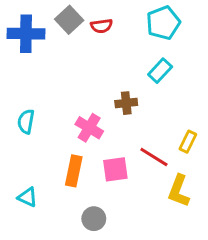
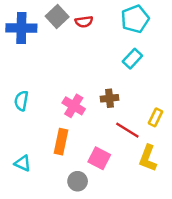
brown cross: (126, 103) -> (109, 98), moved
pink square: (115, 169) -> (99, 158), moved, turned 35

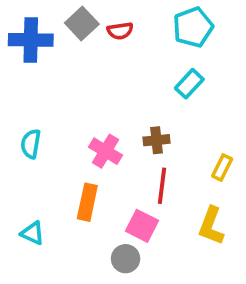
red line: (127, 130) -> (162, 186), moved, turned 65
gray circle: (78, 181) -> (126, 259), moved

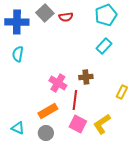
cyan semicircle: (31, 144) -> (18, 54), moved
red line: (162, 186) -> (75, 100), moved
orange rectangle: (87, 202) -> (48, 111), turned 48
yellow L-shape: (211, 226) -> (102, 124), moved, turned 35
gray circle: (126, 259) -> (46, 133), moved

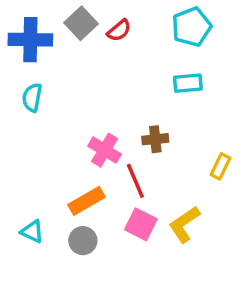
red semicircle: (66, 17) -> (119, 31), turned -32
cyan rectangle: (104, 46) -> (188, 83), turned 42
red line: (75, 100) -> (135, 181), turned -30

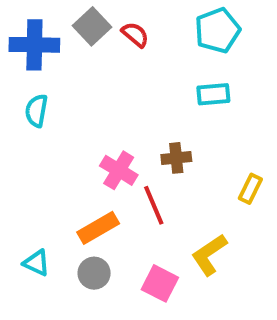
red semicircle: (119, 31) -> (135, 35), turned -100
pink square: (141, 224) -> (160, 283), moved

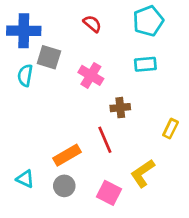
gray square: (92, 26) -> (49, 57), moved, turned -30
pink cross: (119, 170) -> (91, 75), moved

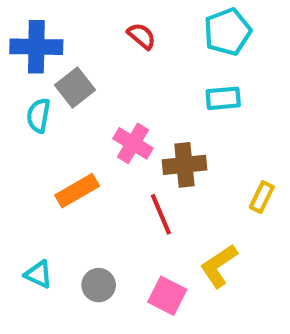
gray square: (49, 57) -> (75, 88), turned 35
pink cross: (91, 75) -> (133, 143), moved
brown cross: (120, 108) -> (184, 165), size x1.4
orange rectangle: (67, 155) -> (77, 191), moved

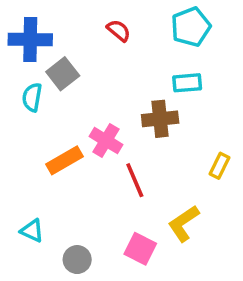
pink cross: (133, 143) -> (106, 140), moved
brown cross: (184, 165) -> (160, 119), moved
gray circle: (99, 285) -> (77, 260), moved

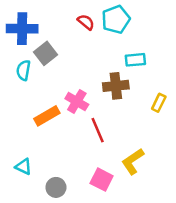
cyan pentagon: (191, 27) -> (116, 19), moved
yellow rectangle: (220, 166) -> (159, 103), moved

